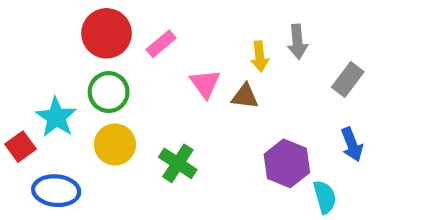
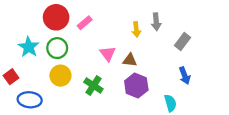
pink triangle: (205, 84) -> (108, 54), moved
brown triangle: (245, 96) -> (130, 60), moved
cyan star: (56, 117) -> (29, 47), moved
purple hexagon: (287, 163) -> (136, 85), moved

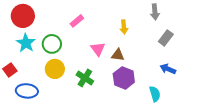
red circle: (56, 17) -> (23, 16), moved
gray arrow: (156, 22) -> (155, 12), moved
blue arrow: (185, 76) -> (168, 69), turned 133

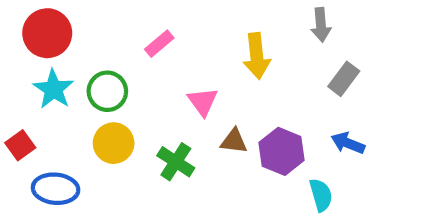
yellow arrow: (124, 27) -> (257, 56), size x1.5
brown triangle: (118, 55) -> (234, 141), moved
purple hexagon: (124, 78) -> (282, 151), moved

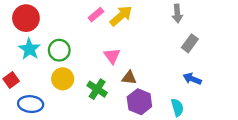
pink rectangle: (159, 44) -> (96, 15), moved
yellow arrow: (257, 56) -> (121, 16), moved, turned -125
purple hexagon: (282, 151) -> (139, 102), moved

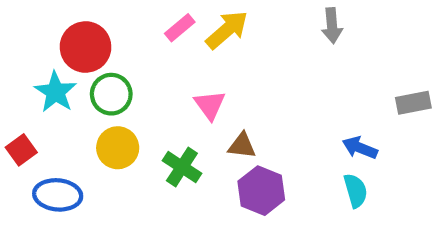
red circle: (26, 18) -> (86, 47), moved
gray rectangle: (190, 43) -> (413, 103), moved, turned 42
cyan semicircle: (177, 107) -> (356, 191), moved

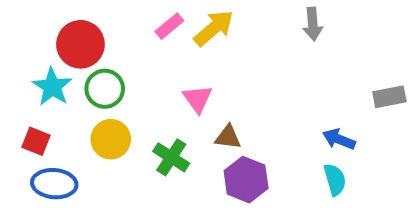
red square: (21, 150) -> (36, 141), moved, turned -32

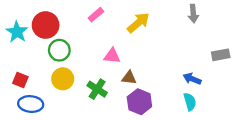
gray arrow: (313, 24) -> (193, 14), moved
yellow arrow: (214, 28) -> (138, 23), moved
cyan star: (52, 87) -> (17, 32), moved
pink triangle: (198, 99) -> (112, 56), turned -48

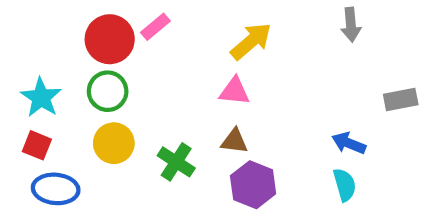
pink rectangle: (96, 15) -> (155, 27), moved
red circle: (46, 25) -> (110, 39), moved
cyan star: (17, 32) -> (41, 97), moved
pink triangle: (112, 56) -> (234, 91), moved

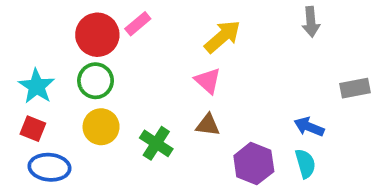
pink triangle: (234, 91) -> (208, 81), turned 36
purple hexagon: (253, 185) -> (254, 164), moved

